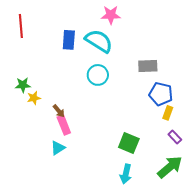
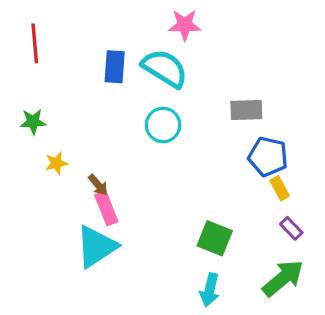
green star: (23, 85) -> (33, 122), moved
yellow rectangle: (168, 113) -> (280, 188), turned -48
cyan triangle: (58, 148) -> (96, 247), size x1.8

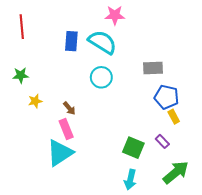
brown arrow: (98, 185) -> (69, 108), moved
purple rectangle: (291, 228) -> (162, 141), moved

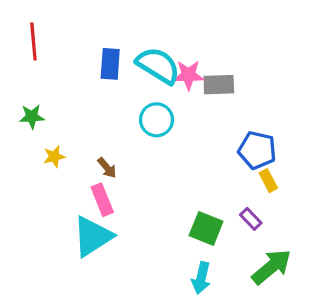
pink star: (115, 15) -> (188, 75), moved
gray rectangle: (153, 68) -> (219, 85), moved

